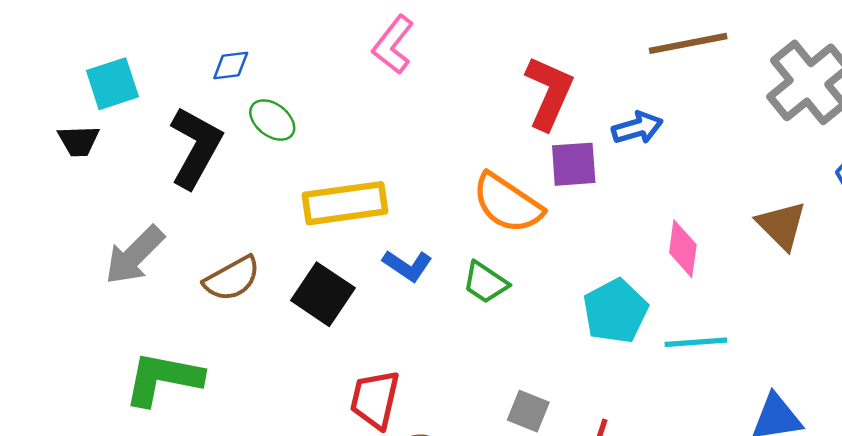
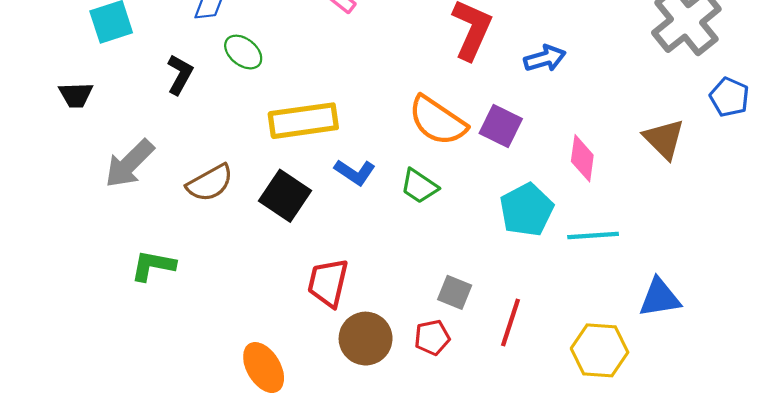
black trapezoid: (79, 141) -> (76, 95), moved
black L-shape: (196, 147) -> (180, 75), size x0.6
purple square: (574, 164) -> (501, 126), moved, turned 30
green L-shape: (163, 379) -> (153, 266), size x0.7

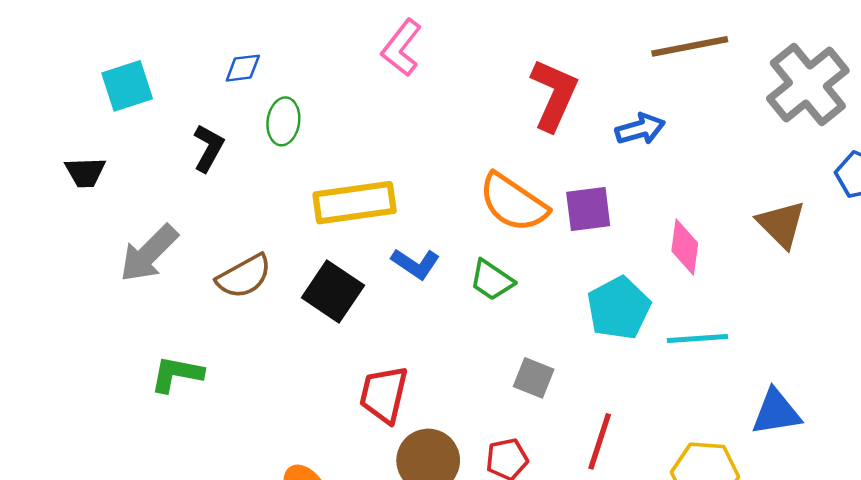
green ellipse: (243, 52) -> (283, 121), turned 60
purple square: (501, 126) -> (588, 209), turned -33
gray square: (455, 292) -> (534, 378), moved

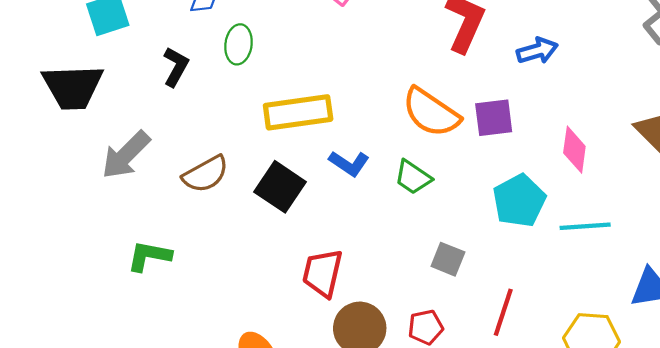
black trapezoid: (85, 172) -> (73, 87), size x1.8

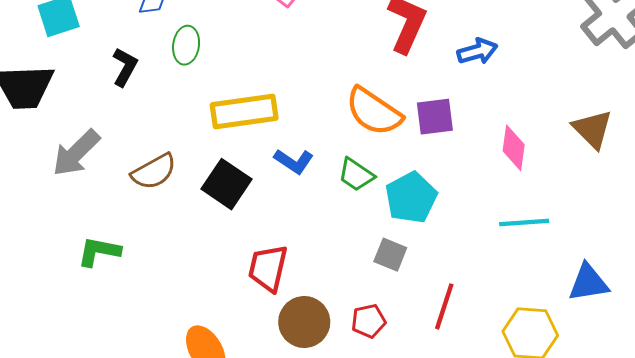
cyan pentagon: (519, 201) -> (411, 198), moved

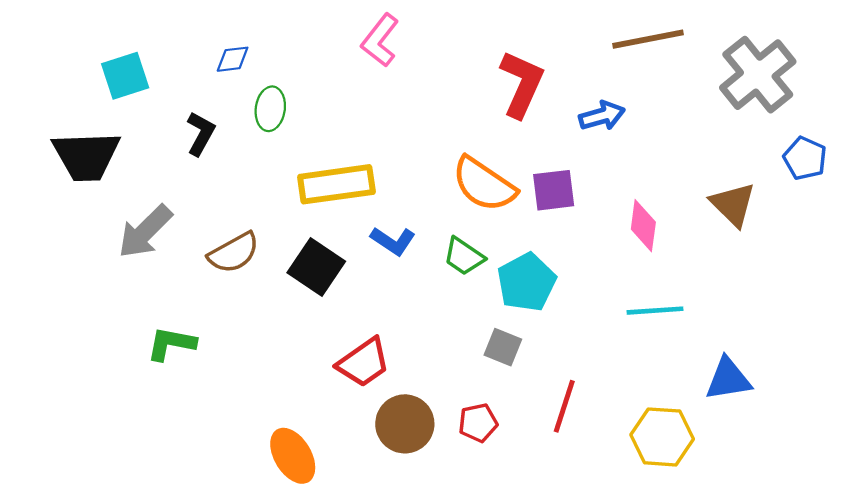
red trapezoid: (268, 268) -> (364, 363), turned -138

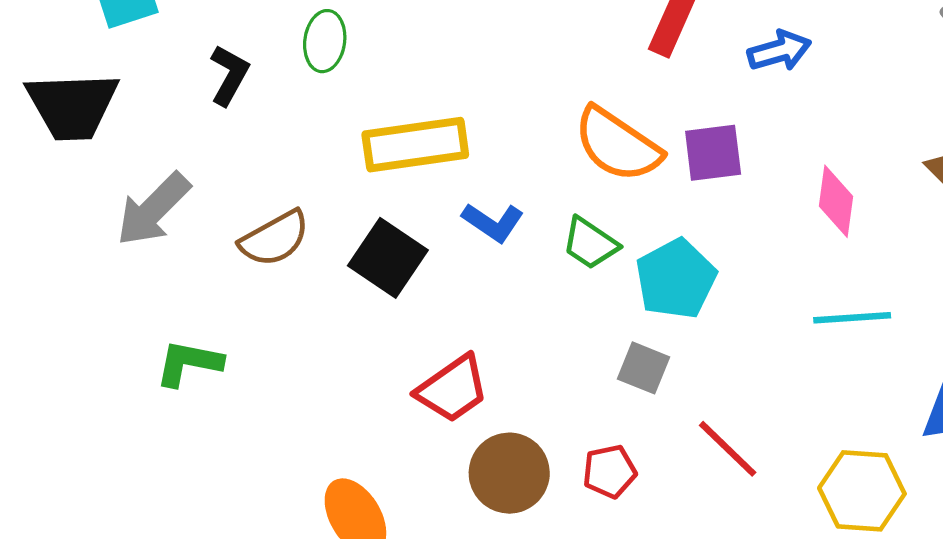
red line: (564, 406) -> (728, 449), turned -64

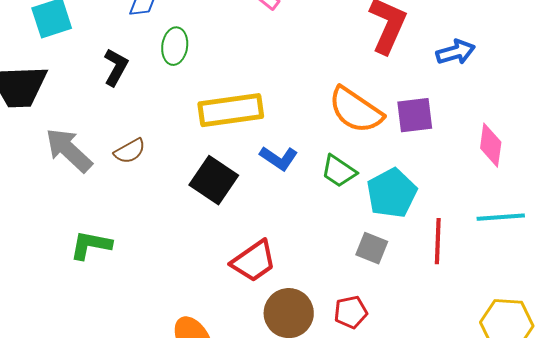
gray arrow: (153, 209) -> (69, 150), turned 88
brown semicircle: (275, 238) -> (130, 151), moved, size x0.7
red line: (728, 449) -> (438, 241), moved, turned 48

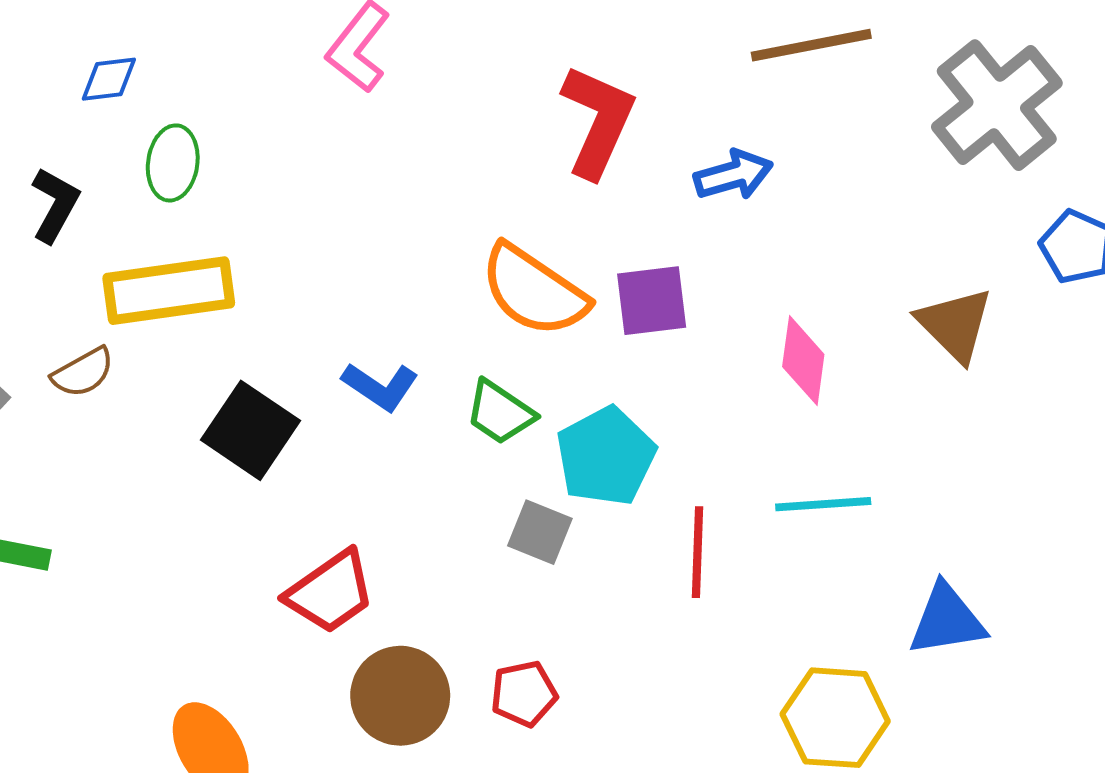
yellow rectangle: (231, 110) -> (169, 291), moved
gray square: (372, 248) -> (540, 532), moved

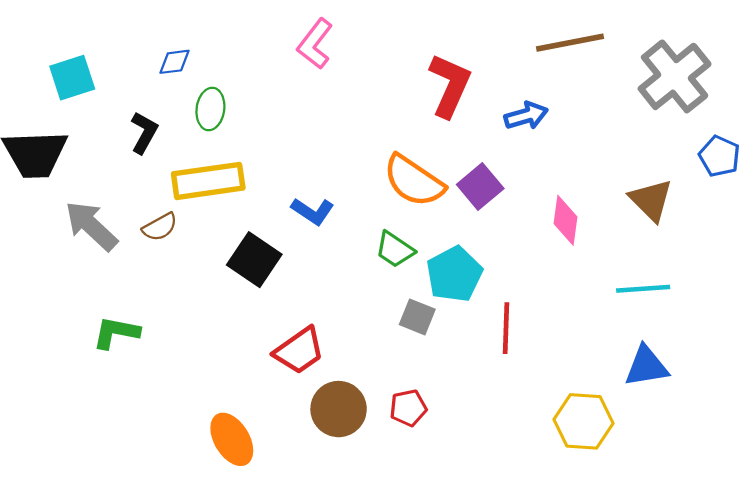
purple square: (652, 301) -> (480, 187), turned -33
blue L-shape: (380, 386) -> (313, 211), moved
cyan line: (823, 504) -> (643, 289), moved

